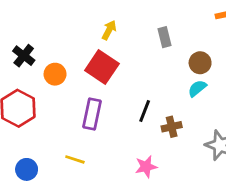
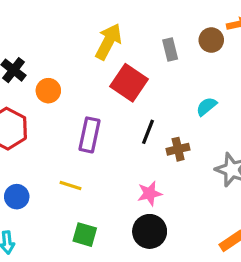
yellow arrow: (109, 30) -> (108, 42), size x1.6
brown circle: (200, 63) -> (211, 40), moved
red square: (102, 67) -> (129, 83), moved

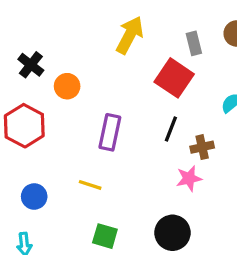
red square: (129, 83) -> (174, 78), moved
pink star: (150, 193) -> (189, 178), moved

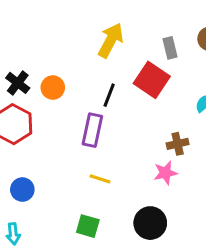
black cross: (31, 65) -> (18, 83), moved
black line: (171, 129) -> (109, 95), moved
yellow line: (90, 185) -> (100, 179), moved

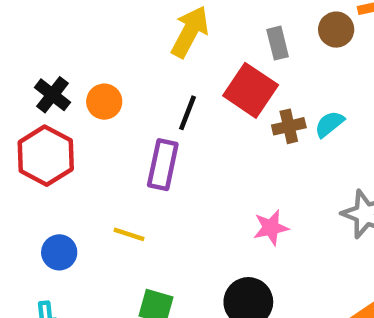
brown cross: (178, 144) -> (289, 126), moved
yellow line: (100, 179) -> (129, 234), moved

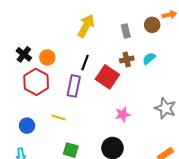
red square: (251, 90) -> (107, 77), moved
cyan semicircle: (329, 124) -> (149, 58), moved
brown cross: (289, 126) -> (127, 59), moved
red hexagon: (46, 156) -> (36, 82), moved

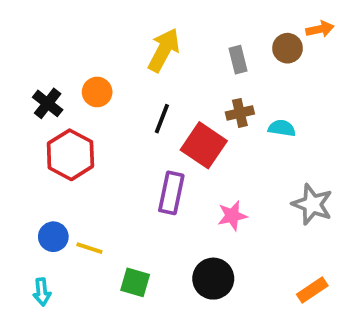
orange circle: (47, 57) -> (97, 92), moved
cyan semicircle: (149, 58) -> (282, 128), moved, turned 48
purple rectangle: (74, 86) -> (171, 193), moved
yellow line: (59, 117) -> (89, 248), moved

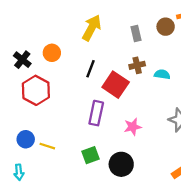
green square: (135, 282) -> (91, 155), moved, turned -36

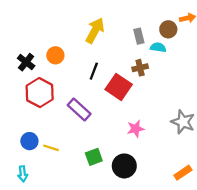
cyan semicircle: (162, 74) -> (158, 47), moved
purple rectangle: (96, 113) -> (79, 109), moved, turned -60

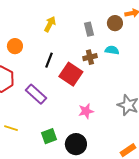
yellow arrow: (95, 30) -> (50, 24), size x0.7
cyan semicircle: (158, 47) -> (112, 50), moved

